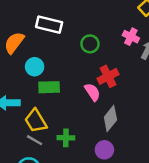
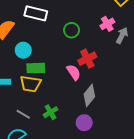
pink cross: (131, 37) -> (107, 24), turned 32
yellow trapezoid: (36, 121) -> (31, 84), moved, turned -50
green cross: (66, 138) -> (51, 112), turned -32

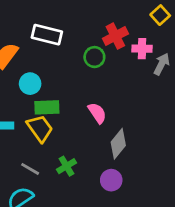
pink cross: (107, 24) -> (142, 49), turned 32
red cross: (87, 59) -> (115, 36), moved
yellow trapezoid: (31, 84) -> (40, 128), turned -135

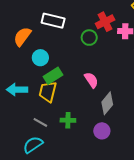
green rectangle: (47, 107) -> (53, 76), turned -30
yellow trapezoid: (40, 128) -> (48, 92), turned -130
green cross: (66, 166) -> (68, 120), turned 32

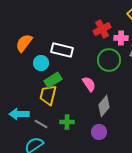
white rectangle: (53, 21) -> (62, 50), moved
green circle: (89, 38) -> (109, 60), moved, size x1.5
cyan arrow: (17, 90) -> (19, 114), moved

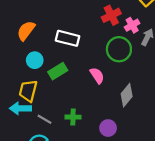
pink cross: (121, 38) -> (132, 25), turned -32
cyan circle: (41, 63) -> (35, 60), moved
yellow trapezoid: (48, 95) -> (28, 91), moved
gray diamond: (104, 106) -> (127, 95), moved

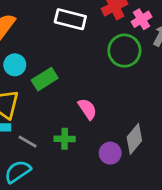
white rectangle: (68, 38) -> (70, 19), moved
pink semicircle: (97, 75) -> (87, 109), moved
gray diamond: (127, 95) -> (134, 139), moved

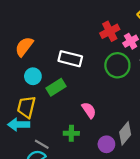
white rectangle: (70, 19) -> (70, 59), moved
gray line: (28, 142) -> (42, 144), moved

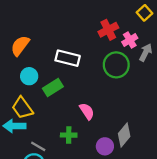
yellow trapezoid: (26, 107) -> (22, 108), turned -50

